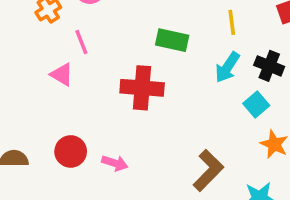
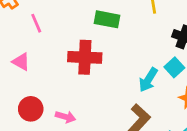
cyan arrow: (227, 67) -> (148, 80), moved
pink triangle: (62, 75) -> (21, 62), moved

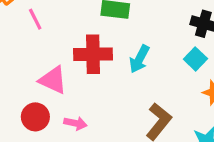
pink triangle: (21, 62) -> (53, 80), moved, size x1.4
cyan arrow: (148, 80) -> (139, 59), moved

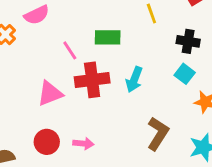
pink line: (35, 19) -> (70, 50), moved
pink triangle: (53, 80) -> (50, 93), moved, turned -40

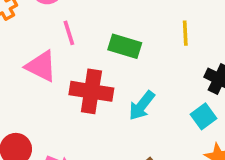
pink line: (70, 50) -> (69, 33), moved
pink triangle: (50, 93) -> (41, 66), moved, turned 32

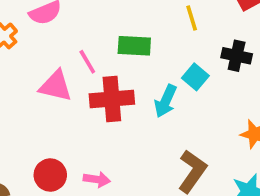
pink line: (69, 33) -> (87, 62), moved
cyan square: (203, 116) -> (195, 77), moved

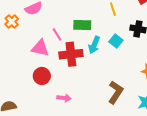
cyan arrow: (166, 101) -> (94, 45), moved
red circle: (50, 175) -> (42, 76), moved

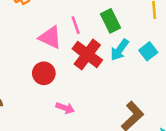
green rectangle: (82, 25) -> (110, 21), turned 48
red cross: (71, 54) -> (87, 54), turned 30

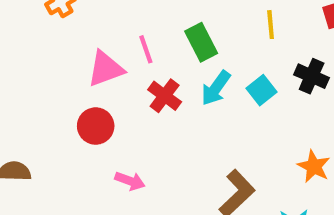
pink triangle: (50, 37) -> (106, 69), turned -45
red cross: (87, 54) -> (165, 96), size x0.7

